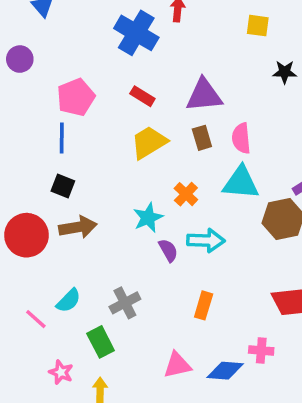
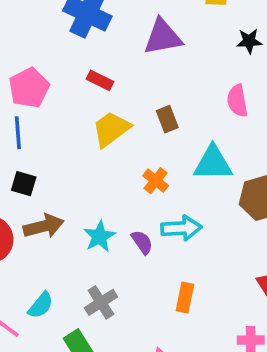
purple triangle: (204, 95) -> (163, 37), moved
pink semicircle: (241, 138) -> (237, 101), moved
cyan star: (148, 218) -> (99, 236), moved

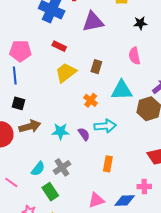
pink pentagon: (29, 88) -> (20, 51), turned 30
brown rectangle: (167, 119) -> (96, 67), turned 40
cyan star: (99, 236) -> (60, 131), turned 30
cyan semicircle: (41, 305) -> (38, 169), moved

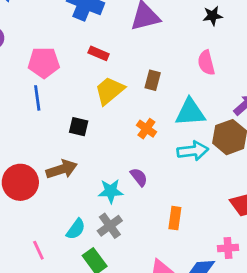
black square: (19, 103) -> (79, 127), moved
cyan arrow: (105, 126) -> (193, 151), moved
cyan star: (60, 131) -> (111, 191), moved
pink line: (11, 182) -> (38, 250), turned 32

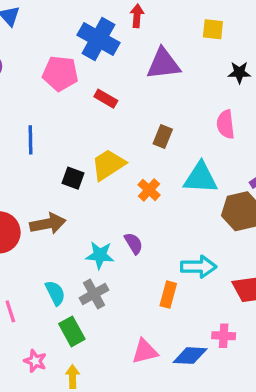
pink pentagon: (44, 63) -> (60, 73), moved
yellow trapezoid: (110, 91) -> (108, 165), moved
cyan arrow: (193, 151) -> (199, 267), moved
cyan semicircle: (76, 229) -> (55, 293), turned -70

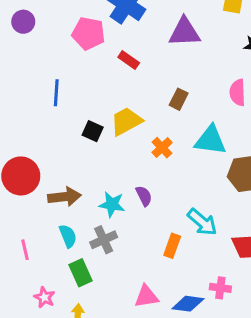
brown arrow: (48, 224) -> (64, 197), moved
cyan arrow: (199, 267) -> (202, 222), turned 36

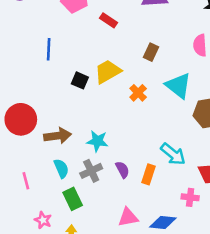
cyan triangle: (210, 140) -> (178, 86), turned 32
purple semicircle: (144, 196) -> (122, 170), moved
pink cross: (220, 288) -> (190, 197), moved

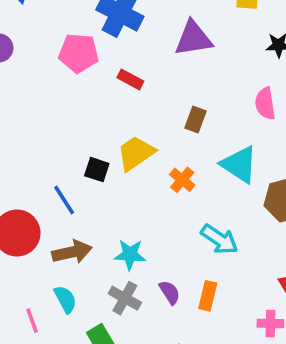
blue line: (49, 49) -> (64, 200), moved, turned -30
cyan arrow: (173, 154) -> (219, 239), moved
cyan semicircle: (61, 168) -> (65, 299), moved
gray cross: (91, 171) -> (125, 298), turned -30

